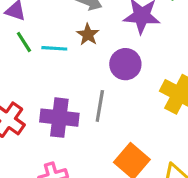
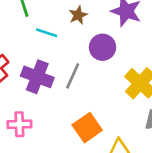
cyan line: (54, 48) -> (47, 33), moved

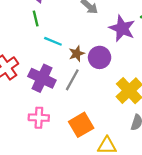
brown star: (78, 15) -> (77, 54), moved
pink cross: (19, 124) -> (39, 118), moved

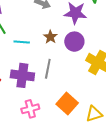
brown star: (77, 54) -> (50, 37), moved
purple circle: (100, 57) -> (74, 42), moved

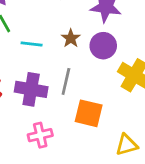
orange square: (67, 104) -> (89, 113), moved, turned -30

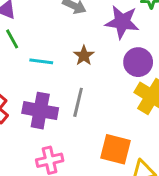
purple circle: (103, 46) -> (138, 62), moved
orange square: (89, 113) -> (116, 149), moved

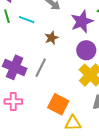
purple star: (122, 22) -> (82, 21), turned 30
cyan line: (41, 61) -> (27, 20), moved

